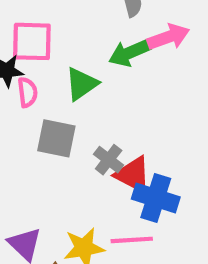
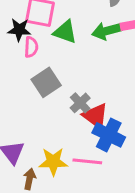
green triangle: (82, 84) -> (65, 32), moved, turned 45
gray square: (56, 138) -> (46, 82), turned 36

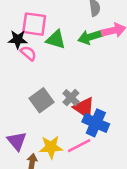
pink semicircle: (31, 47) -> (28, 53), turned -49
gray square: (46, 82) -> (41, 100), moved
pink line: (87, 161) -> (79, 146), turned -30

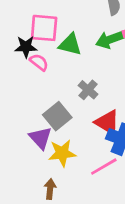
gray cross: (71, 98) -> (88, 90), moved
purple triangle: (17, 141) -> (40, 138), moved
yellow star: (51, 147) -> (62, 153), moved

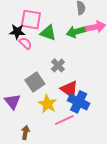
purple triangle: (40, 138) -> (12, 102), moved
yellow star: (62, 153) -> (47, 104), moved, turned 30

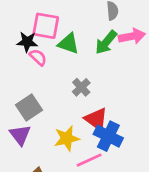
green arrow: (76, 32) -> (106, 42), turned -36
gray square: (35, 82) -> (29, 107), moved
yellow star: (47, 104) -> (67, 138), turned 30

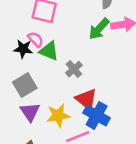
black star: (27, 42) -> (23, 49), moved
green triangle: (68, 44) -> (49, 51), moved
purple triangle: (20, 135) -> (30, 112), moved

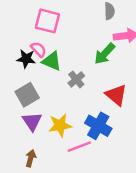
green arrow: (99, 29) -> (105, 54), moved
red triangle: (86, 99) -> (116, 95), moved

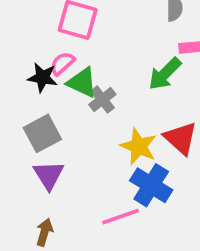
pink semicircle: (39, 49) -> (62, 64), turned -91
gray cross: (76, 79) -> (102, 99), moved
yellow star: (60, 125) -> (139, 146), moved, turned 30

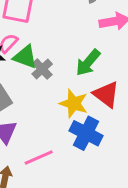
green arrow: (165, 74) -> (88, 63), moved
pink line: (121, 217) -> (39, 158), moved

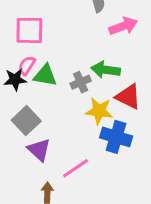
green arrow: (88, 63) -> (106, 70), turned 68
gray cross: (42, 69) -> (81, 82), moved, turned 30

